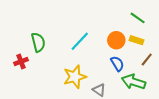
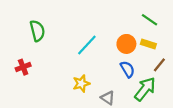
green semicircle: (38, 42) -> (37, 31), moved
yellow star: (75, 77) -> (81, 84), size x0.7
green arrow: (134, 82) -> (145, 89), turned 110

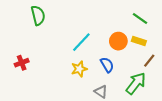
green semicircle: (37, 31) -> (38, 15), moved
blue semicircle: (127, 69) -> (107, 65), moved
yellow star: (81, 84) -> (79, 69), moved

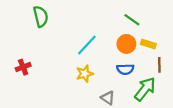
green line: (140, 18) -> (132, 20), moved
brown line: (149, 61) -> (159, 65), turned -40
blue semicircle: (107, 65) -> (125, 69), moved, turned 119

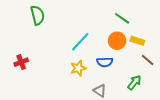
brown line: (159, 65) -> (148, 60), turned -48
blue semicircle: (125, 69) -> (105, 62), moved
green arrow: (145, 89) -> (134, 82), size x0.7

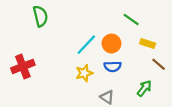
orange circle: (117, 41) -> (111, 44), moved
red cross: (21, 62) -> (23, 66), size x1.5

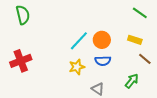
green semicircle: (40, 16) -> (23, 15), moved
green line: (131, 19) -> (140, 13), moved

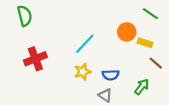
orange circle: (102, 40) -> (127, 32), moved
red cross: (21, 61) -> (35, 59), moved
blue semicircle: (103, 61) -> (111, 75), moved

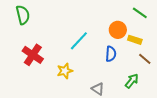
red cross: (35, 59) -> (33, 55), turned -35
yellow star: (83, 72) -> (65, 71), moved
blue semicircle: (111, 75) -> (111, 54), moved, turned -84

